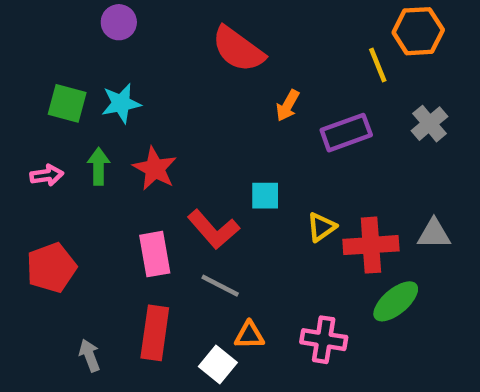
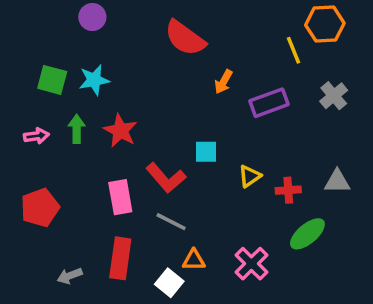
red cross: (371, 245) -> (288, 190), size x0.6
pink cross: (324, 340) -> (251, 264), turned 36
gray arrow: (90, 355) -> (70, 276), turned -90

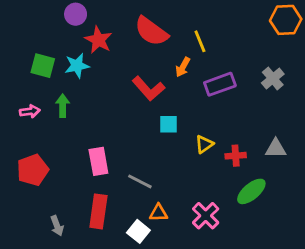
orange hexagon: (325, 24) -> (286, 20), moved
yellow line: (293, 50) -> (200, 41), moved
red star: (120, 131) -> (98, 40), moved
red L-shape: (166, 178) -> (148, 88), moved
gray arrow: (70, 276) -> (57, 226), turned -90

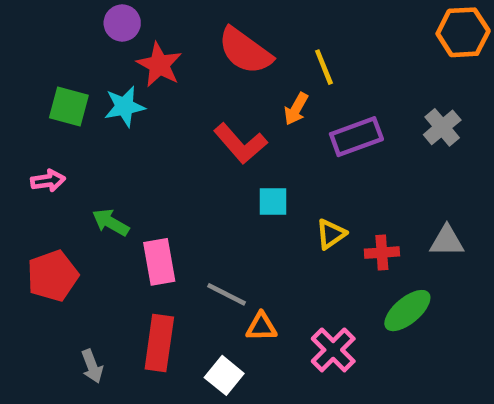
green arrow: (63, 106) -> (111, 222), moved, turned -60
orange triangle: (158, 213) -> (261, 327), moved

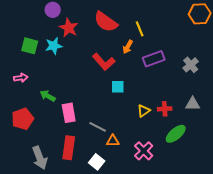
gray cross: (442, 127) -> (191, 65), moved
yellow triangle: (331, 234) -> (144, 111), moved
gray arrow: (92, 366) -> (40, 158), size x1.6

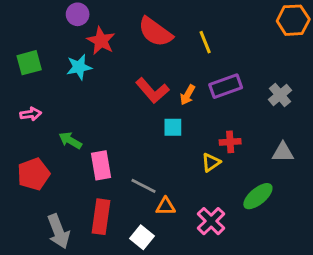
green square: (30, 46) -> (29, 63), moved, turned -30
orange arrow: (128, 47) -> (188, 95), moved
red cross: (165, 109) -> (230, 142), moved

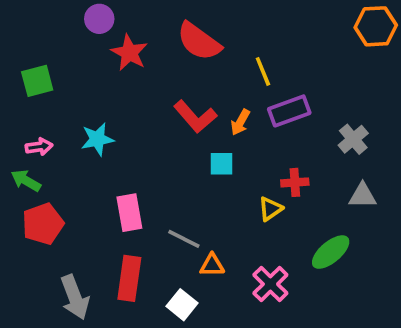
yellow line: (205, 42) -> (263, 71), moved
cyan star: (79, 67) -> (97, 139), moved
gray cross: (280, 95) -> (353, 139), moved
green arrow: (70, 140) -> (26, 181), moved

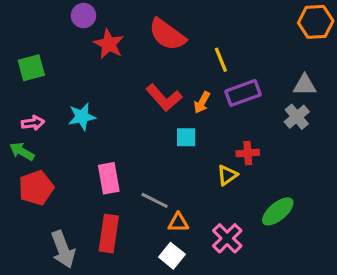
gray triangle: (363, 196) -> (305, 85), moved
white square: (182, 305) -> (172, 256), moved

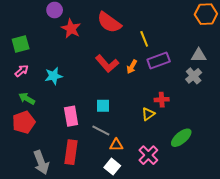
pink arrow: (33, 123) -> (22, 71), moved, turned -32
cyan square: (186, 137) -> (103, 106), moved
green arrow: (22, 151) -> (27, 99), moved

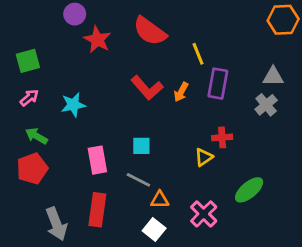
purple rectangle: (159, 60) -> (218, 84), turned -60

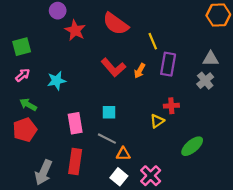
pink cross: (204, 214) -> (151, 176), moved
gray arrow: (56, 224) -> (43, 172), turned 45

